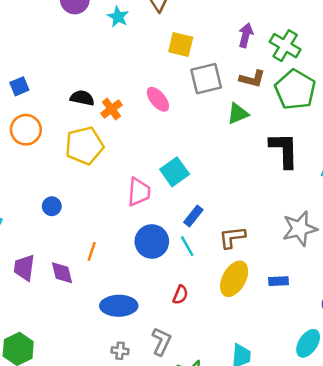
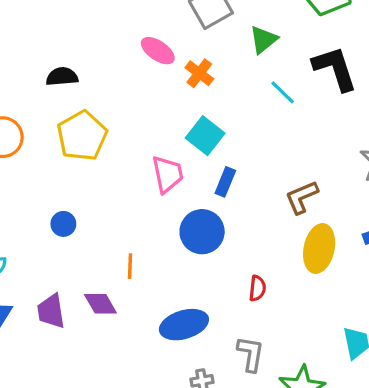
orange cross: (111, 109) -> (199, 73), moved
blue rectangle: (193, 216) -> (225, 182), moved
cyan line: (187, 246) -> (283, 92), moved

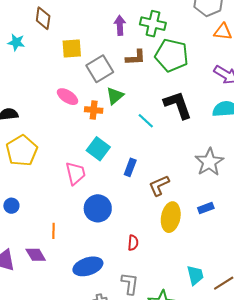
green triangle: (263, 40) -> (115, 96), moved
orange cross: (199, 73) -> (94, 110), turned -30
blue rectangle: (225, 182) -> (130, 167), moved

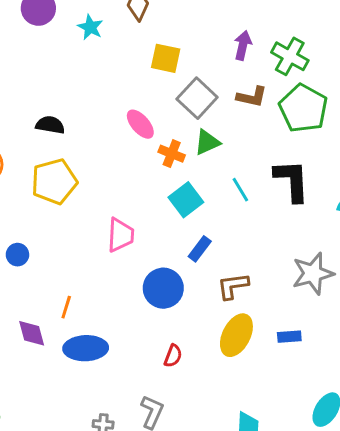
gray square: (100, 69) -> (197, 98), turned -32
cyan square: (98, 149) -> (186, 200), moved
blue circle: (98, 208) -> (163, 288), moved
blue ellipse: (88, 266) -> (86, 348), moved

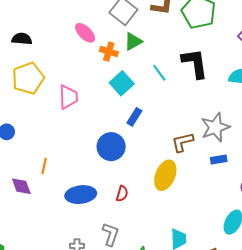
pink trapezoid: (121, 235) -> (68, 97), moved
brown L-shape: (233, 286) -> (183, 142), moved
blue rectangle: (289, 337) -> (219, 159), moved
blue ellipse: (86, 348) -> (81, 195), moved

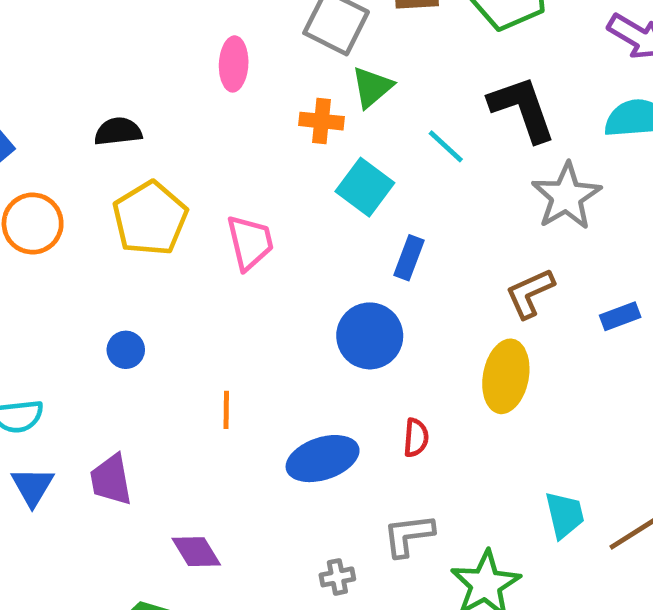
pink ellipse: (85, 33) -> (234, 64), moved, turned 60
gray star: (215, 127) -> (566, 196), moved
purple diamond: (21, 186) -> (196, 552), moved
gray L-shape: (111, 234) -> (408, 535), turned -105

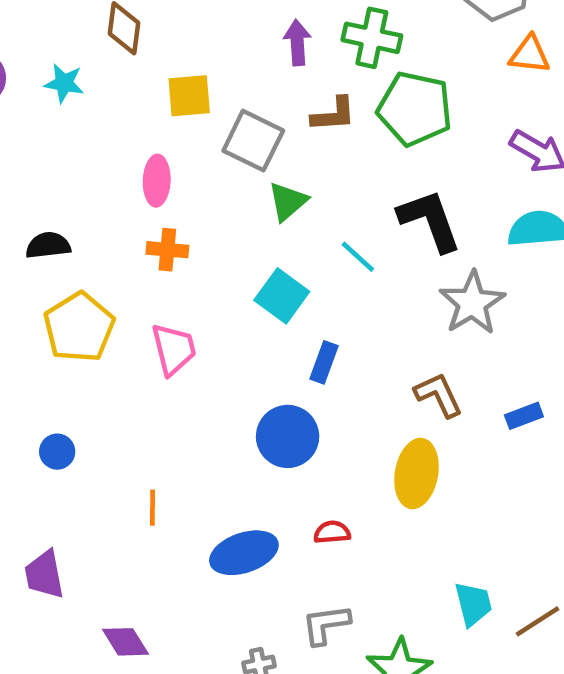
orange cross: (322, 121) -> (167, 250), moved
brown L-shape: (530, 293) -> (439, 395), turned 90
red semicircle: (416, 438) -> (332, 532), turned -99

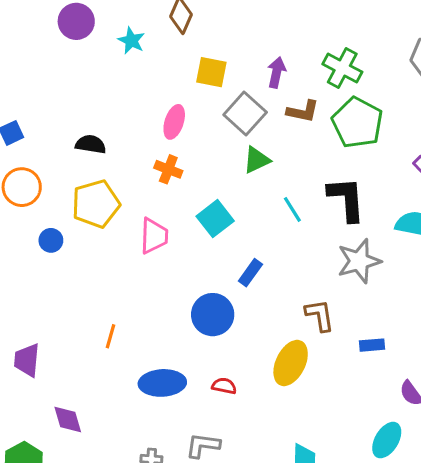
purple arrow: (297, 43) -> (277, 72), moved
cyan square: (282, 296) -> (215, 219), moved
blue circle: (57, 452) -> (51, 240), moved

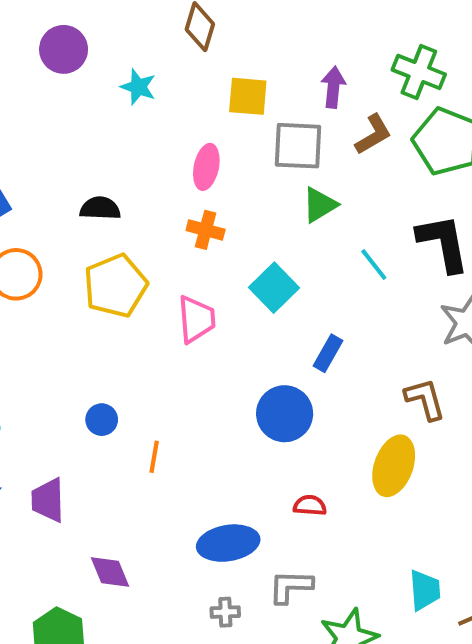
cyan star: (131, 41) -> (138, 87), moved
brown L-shape: (303, 111) -> (373, 134), turned -36
gray square: (245, 114) -> (298, 146), turned -33
blue circle: (51, 240) -> (102, 420), moved
blue ellipse: (162, 383) -> (228, 543), moved

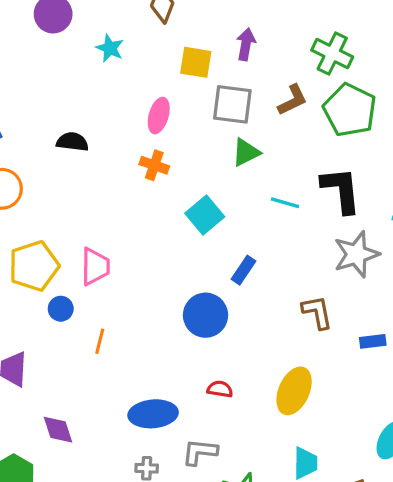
purple arrow: (333, 87) -> (246, 44), moved
cyan line: (374, 264) -> (285, 203), turned -40
yellow pentagon: (115, 286) -> (34, 266), moved
pink trapezoid: (196, 319) -> (95, 267), moved
yellow ellipse: (394, 466) -> (294, 391), moved

